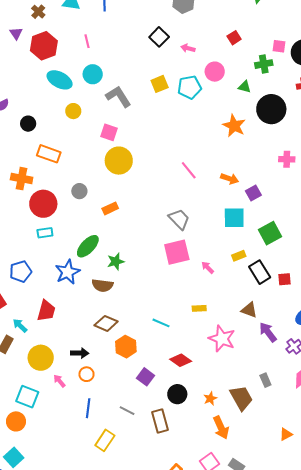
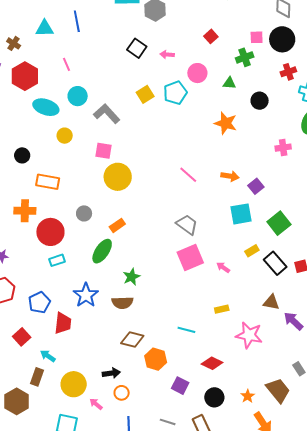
black circle: (271, 109) -> (260, 101), size x0.6
green ellipse: (88, 246) -> (102, 251), moved
red trapezoid: (46, 311) -> (63, 323), moved

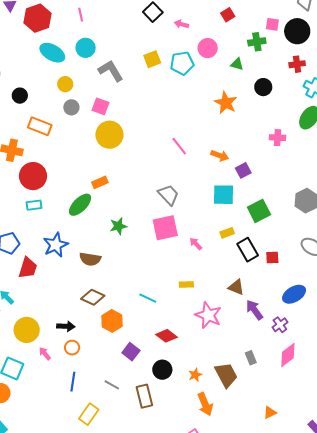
gray circle: (84, 213) -> (71, 107), moved
green star: (132, 277) -> (118, 226), moved

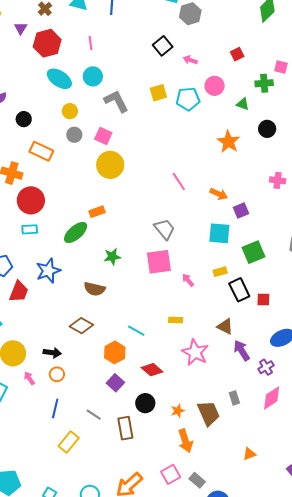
brown semicircle: (90, 259) -> (95, 289), moved
orange hexagon: (112, 321) -> (115, 352), moved

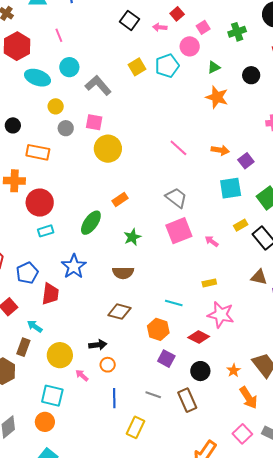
red square: (237, 54) -> (177, 14), moved
pink square: (281, 67) -> (203, 27), moved, turned -32
green triangle: (243, 104) -> (214, 67), moved, turned -32
orange rectangle: (97, 212) -> (120, 199), moved
pink star: (195, 352) -> (221, 315), moved

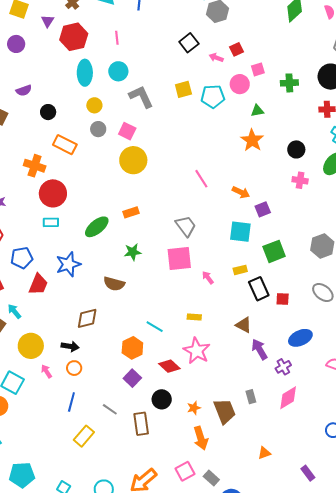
black circle: (251, 75) -> (296, 149), moved
cyan ellipse: (37, 78) -> (85, 73), turned 55
brown diamond: (119, 312) -> (87, 318), moved, turned -45

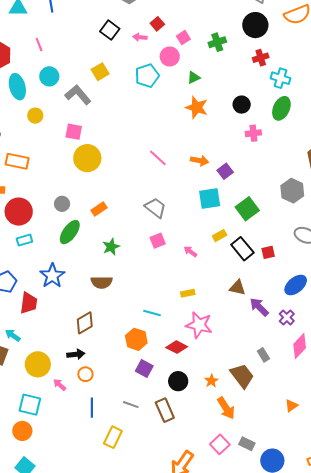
yellow square: (183, 89) -> (100, 72), moved
gray circle: (98, 129) -> (62, 204), moved
pink square: (179, 258) -> (158, 241), size x0.6

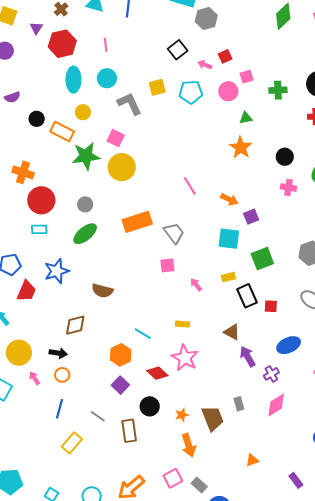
cyan pentagon: (147, 76) -> (191, 92), moved
orange rectangle: (17, 161) -> (62, 131), moved
orange rectangle: (99, 209) -> (137, 222), moved, size x1.8
green star: (111, 247) -> (86, 156), moved, size x1.6

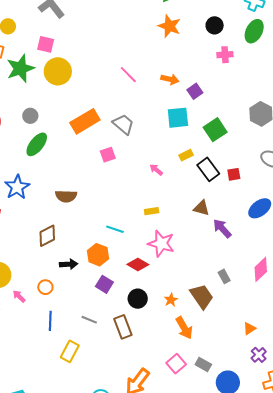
pink square: (167, 265) -> (108, 155), moved
black arrow: (58, 353) -> (69, 264), moved
purple cross: (271, 374) -> (259, 355), moved

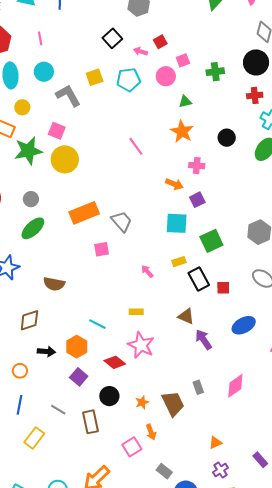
pink cross: (225, 55) -> (197, 166), moved
pink line: (128, 75) -> (136, 146), moved
orange arrow: (184, 328) -> (151, 432), size x0.7
pink square: (176, 364) -> (132, 447), moved

